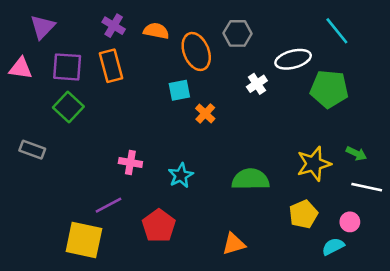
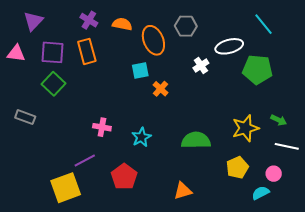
yellow square: (84, 240) -> (66, 188), turned -32

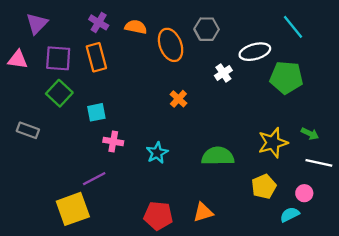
cyan square: (140, 71) -> (96, 112), moved
red pentagon: (124, 177) -> (158, 216), moved, turned -30

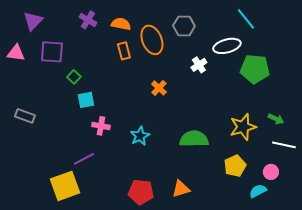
cyan line: (293, 27) -> (246, 19), moved
orange rectangle: (96, 57) -> (124, 51), moved, size x0.7
green square: (59, 93) -> (74, 77), moved, size x0.6

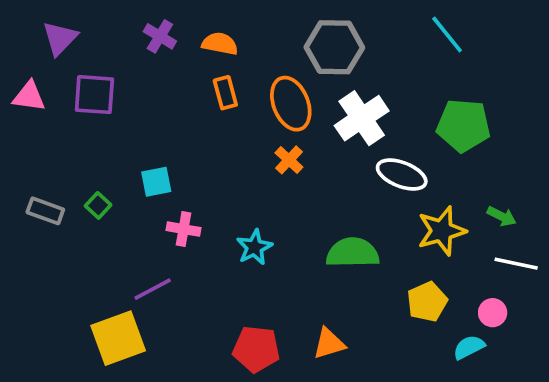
gray hexagon: (184, 26) -> (334, 47), size x1.4
orange ellipse: (152, 40) -> (291, 104), moved
white ellipse: (227, 46) -> (402, 175), moved, turned 36
white cross: (199, 65) -> (362, 118), size x1.8
green square: (74, 77) -> (98, 205), moved

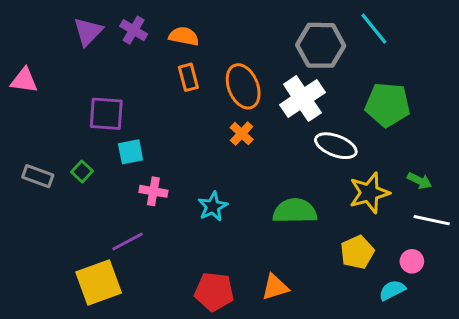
purple triangle: (60, 38) -> (88, 32), moved
gray hexagon: (334, 47) -> (321, 45), moved
purple square: (94, 95) -> (106, 114), moved

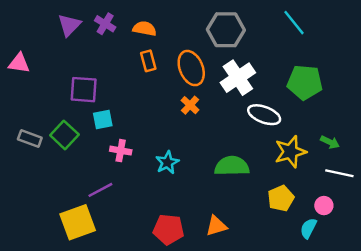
gray hexagon: (321, 45) -> (226, 30), moved
green square: (82, 172) -> (64, 135), size x1.6
cyan semicircle: (392, 290) -> (308, 228), turned -36

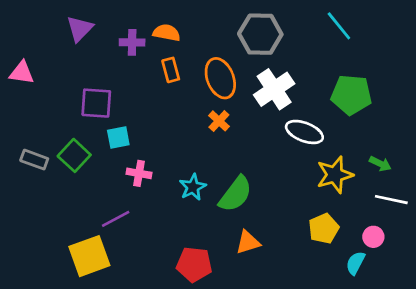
purple cross: (105, 24) -> (132, 42), moved, turned -30
green semicircle: (232, 166) -> (236, 194), moved, turned 128
orange triangle: (216, 226) -> (248, 242), moved

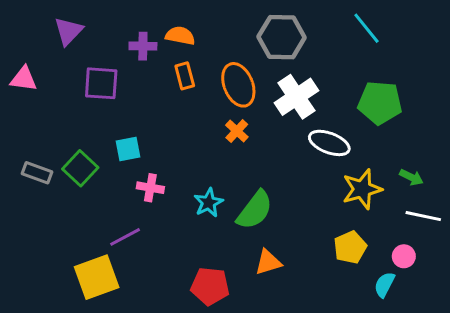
purple triangle: (80, 29) -> (68, 31), moved
purple square: (96, 103) -> (101, 83), moved

